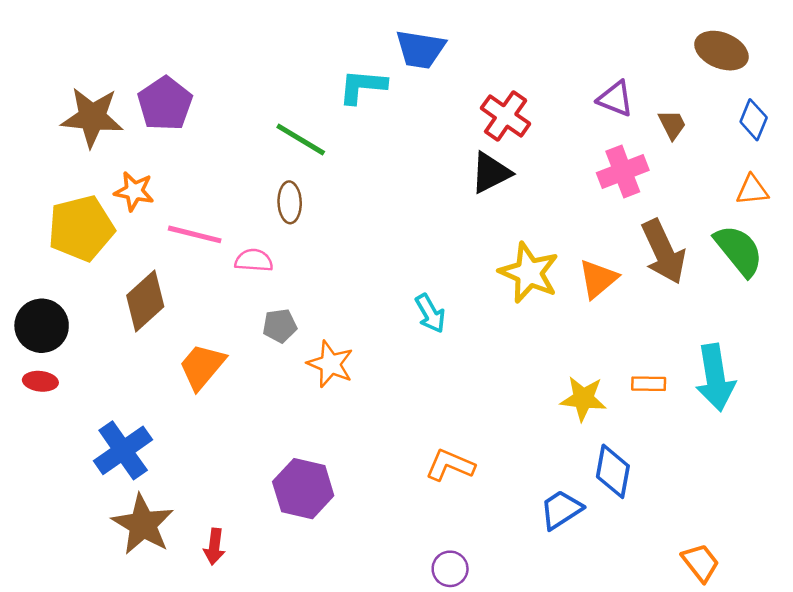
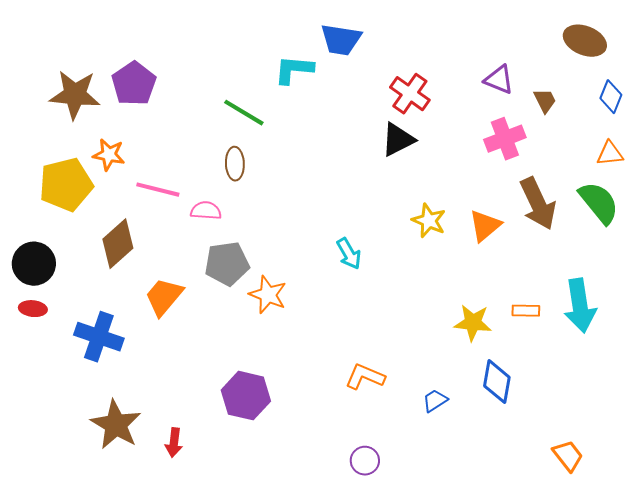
yellow star: (529, 273) -> (429, 221), size x0.7
gray pentagon: (280, 326) -> (227, 264), size x1.6
blue cross: (123, 450) -> (99, 337), moved, turned -36
blue trapezoid: (561, 510) -> (435, 401), moved, size x0.7

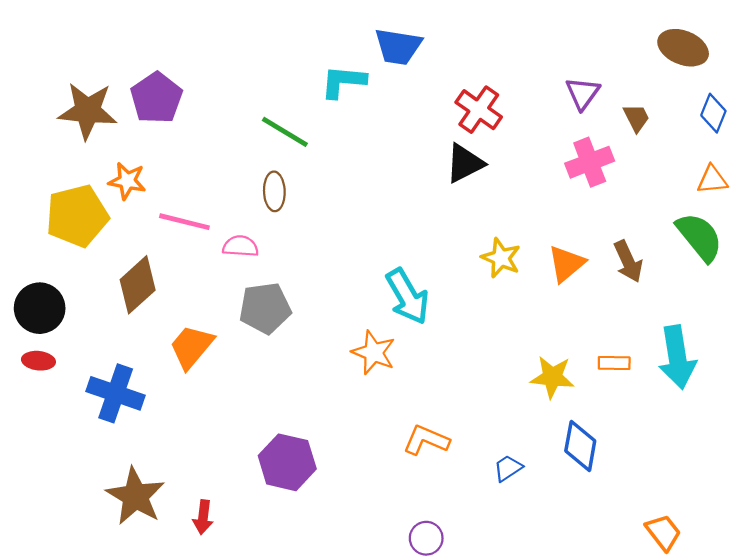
purple triangle: (499, 80) -> (583, 93), turned 44
brown arrow: (538, 204) -> (628, 261), moved, size x0.7
cyan arrow: (349, 254) -> (407, 296), size x1.5
orange star: (268, 295) -> (374, 353), moved

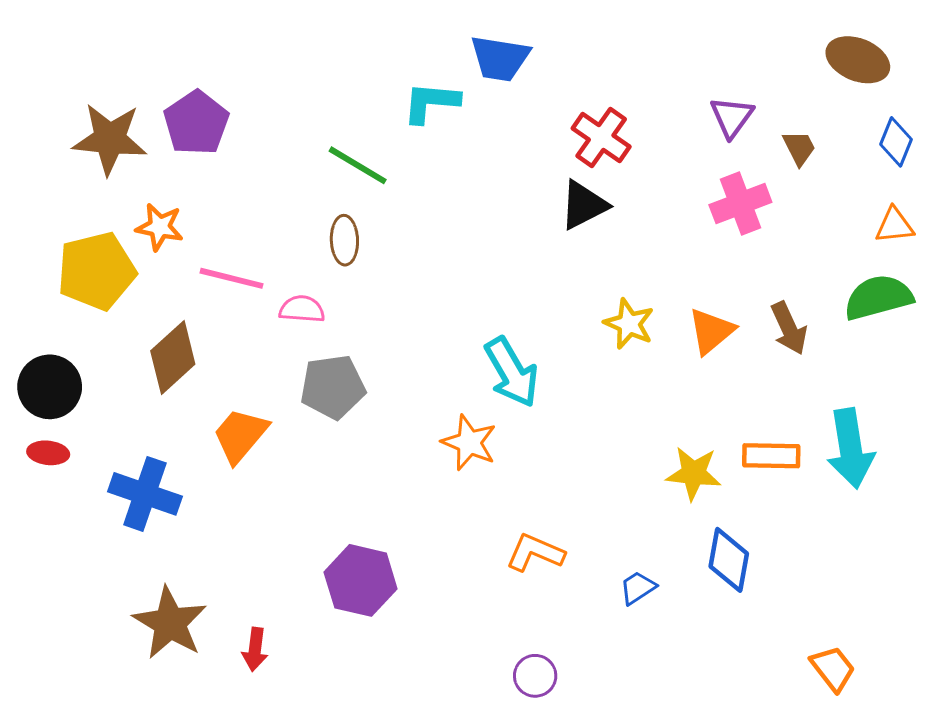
green semicircle: (699, 237) -> (878, 297), turned -66
orange rectangle: (614, 363) -> (771, 456), size x1.4

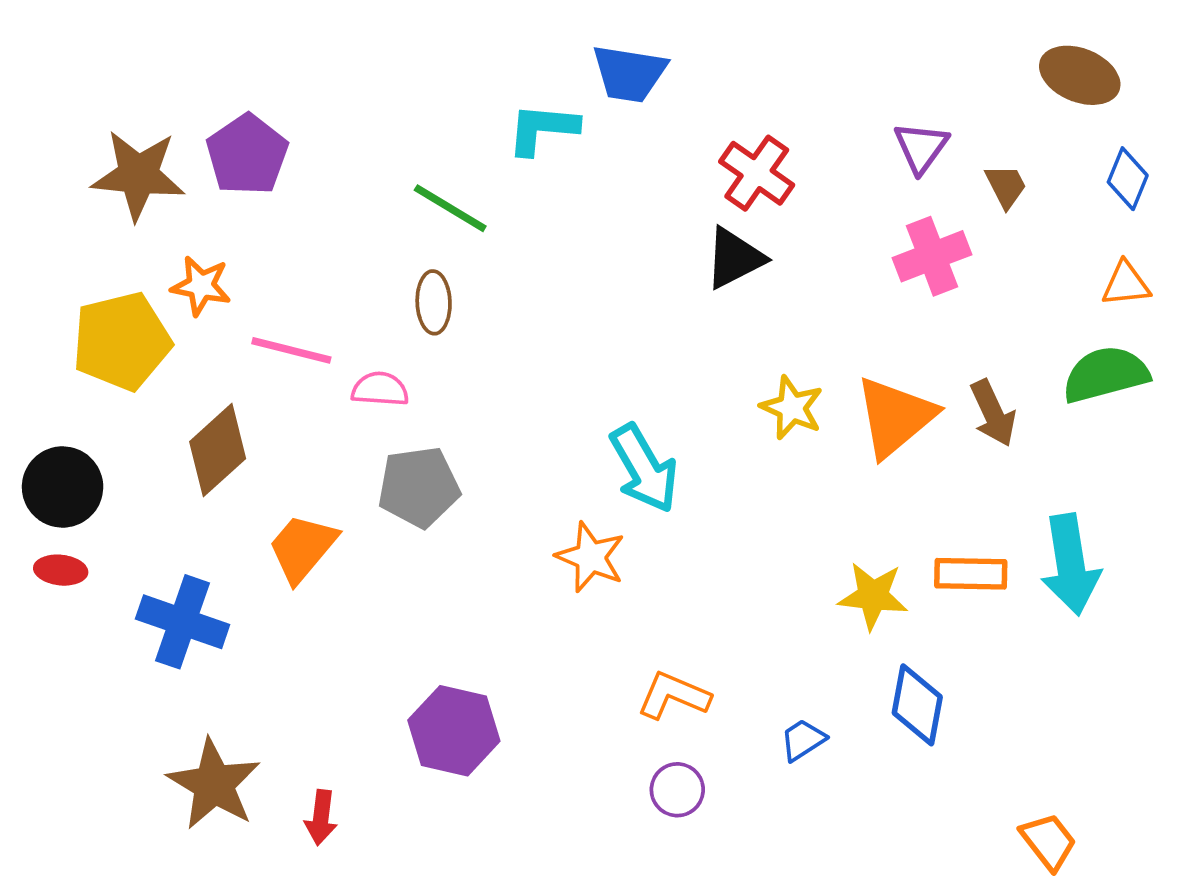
orange triangle: (711, 331) -> (895, 417), size x1.4
purple circle: (535, 676) -> (677, 790), moved

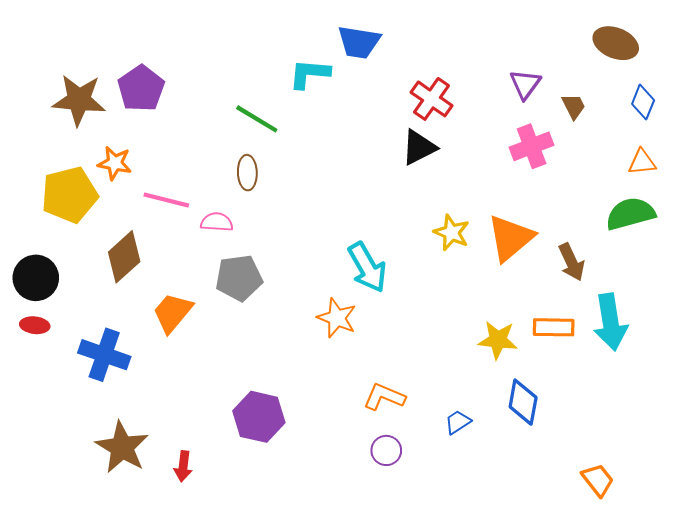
brown arrow: (993, 413) -> (572, 262), moved

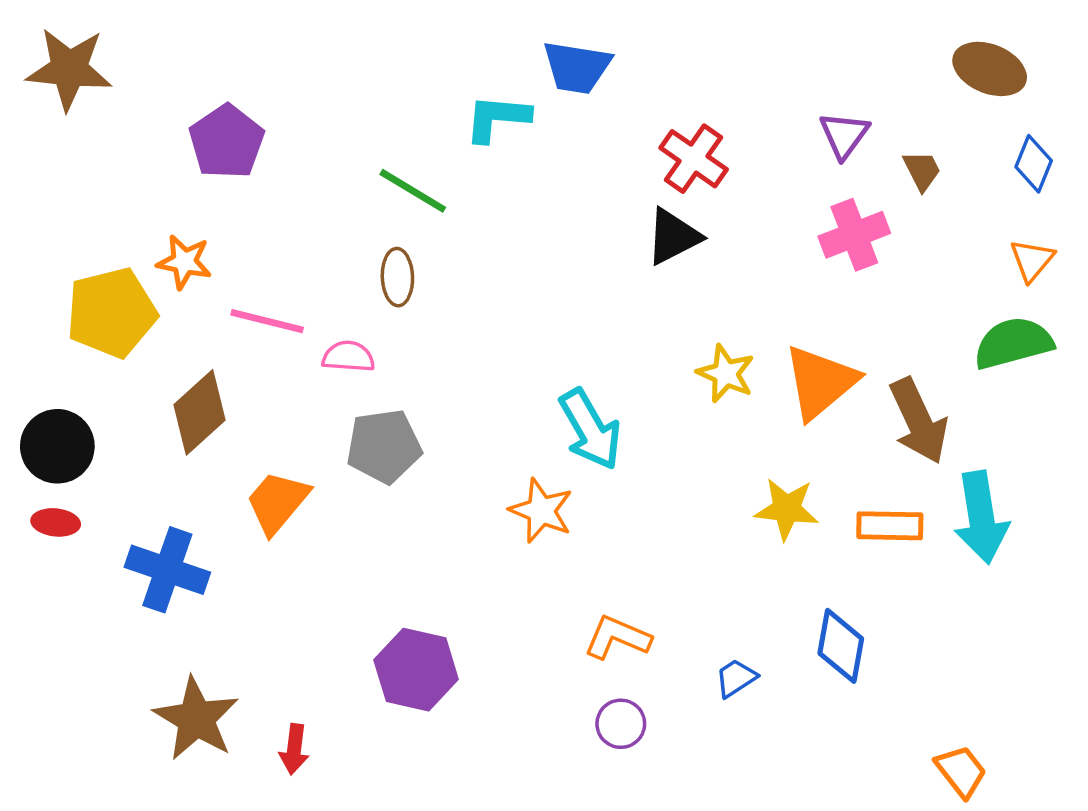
brown star: (79, 100) -> (69, 69), moved
orange triangle: (642, 162) -> (1032, 260), turned -44
brown arrow: (572, 262) -> (919, 421), size x1.4
yellow star: (498, 340) -> (787, 509), moved

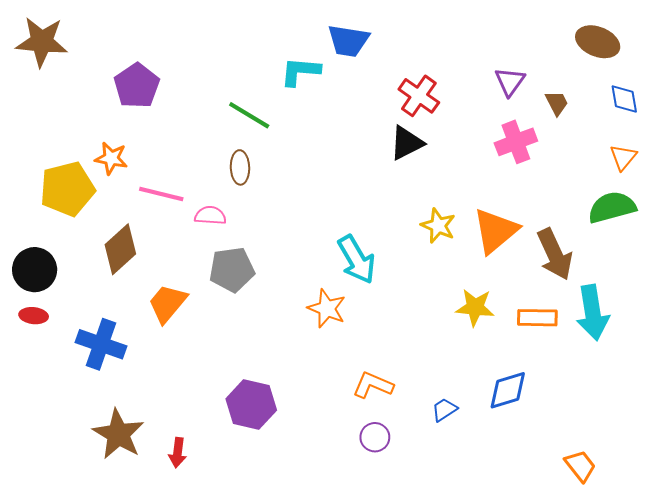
blue diamond: (1034, 164) -> (624, 99), turned -32
blue diamond: (841, 646) -> (508, 390), turned 63

